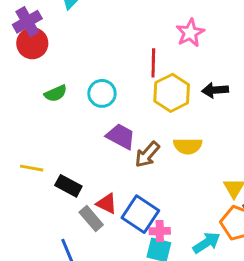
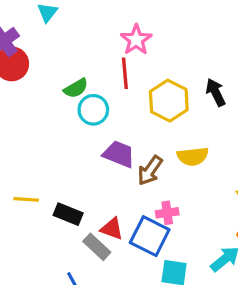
pink star: (190, 33) -> (136, 40), moved
red line: (153, 63) -> (125, 73), moved
black arrow: (215, 90) -> (216, 92), turned 75
green semicircle: (56, 93) -> (76, 88), moved
pink cross: (160, 231) -> (167, 213), moved

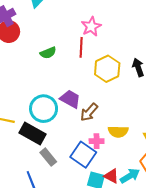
cyan circle: (93, 110) -> (44, 109), moved, size x1.4
yellow semicircle: (193, 156) -> (118, 132), moved
black rectangle: (68, 214) -> (32, 134), size x1.4
red triangle: (112, 229) -> (111, 176), moved

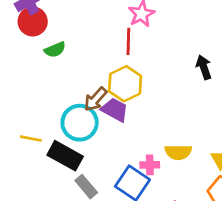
green semicircle: (48, 53) -> (55, 50), moved
yellow hexagon: (107, 69) -> (125, 84), moved
brown arrow: (89, 112) -> (95, 99), moved

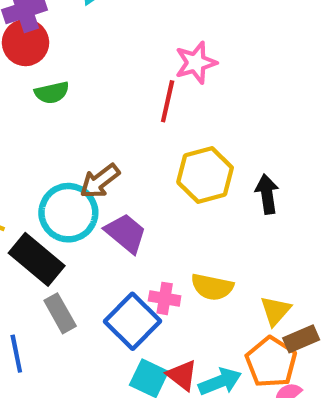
black arrow: (204, 67) -> (267, 194), moved
yellow hexagon: (125, 84) -> (205, 175), moved
purple trapezoid: (115, 110) -> (126, 233), moved

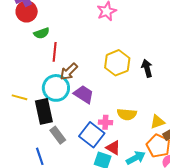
red line: (168, 101) -> (55, 52), moved
black rectangle: (37, 259) -> (44, 111), turned 45
yellow triangle: (275, 311) -> (157, 122), turned 35
red triangle: (182, 375) -> (113, 148), moved

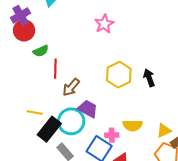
cyan circle: (56, 88) -> (71, 121), moved
yellow line: (19, 97) -> (35, 112), moved
black rectangle: (44, 111) -> (49, 129), turned 55

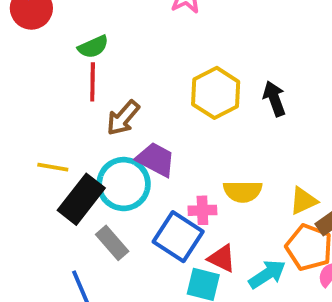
green semicircle: (41, 51) -> (93, 47), moved

